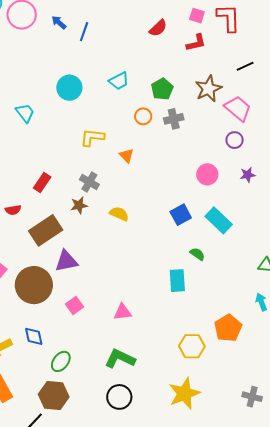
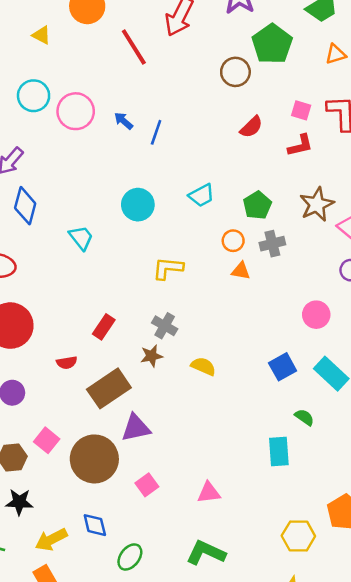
orange triangle: (127, 156) -> (241, 271), moved, turned -35

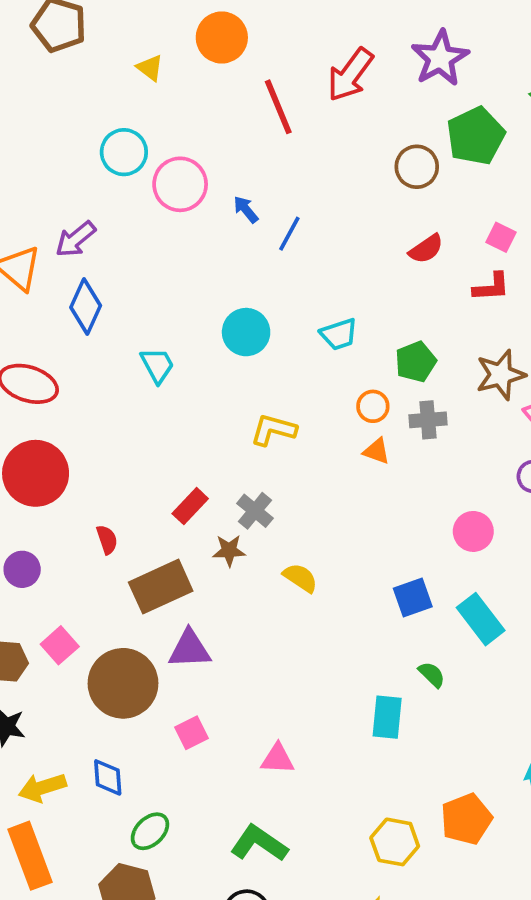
red rectangle: (104, 327) -> (190, 506), moved
red semicircle: (67, 363) -> (107, 540), turned -108

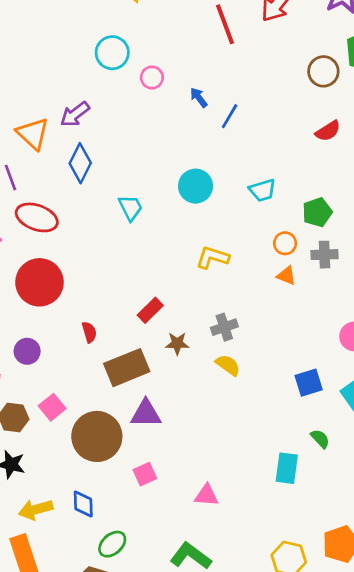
pink circle: (180, 184) -> (152, 77), size x0.6
gray cross: (255, 511) -> (224, 327), moved, turned 30

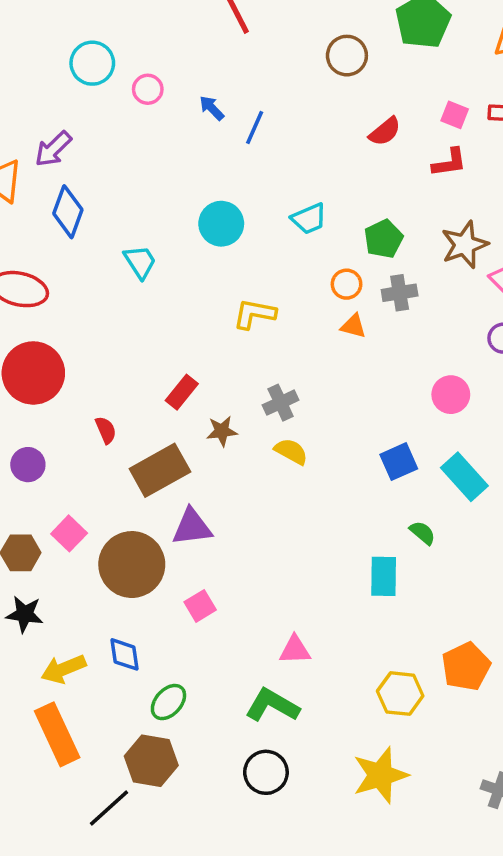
brown circle: (323, 71) -> (347, 56), moved
pink triangle: (206, 495) -> (295, 650), moved

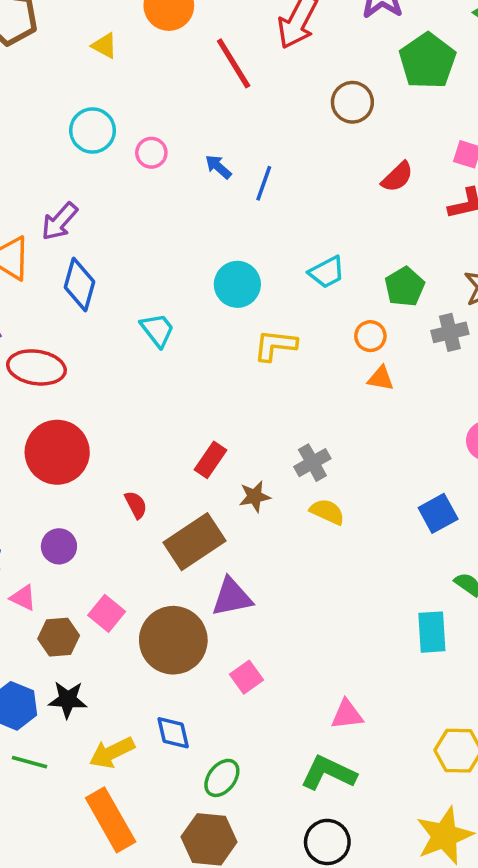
gray cross: (400, 293) -> (450, 332), moved
yellow L-shape: (254, 314) -> (275, 345), moved

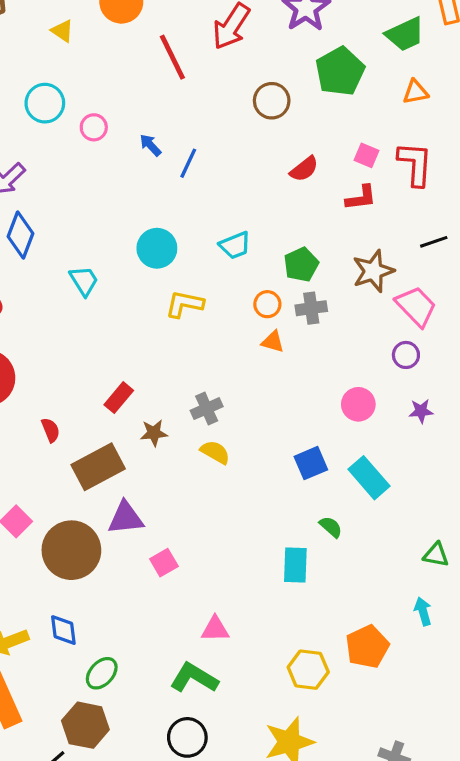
gray cross: (450, 332) -> (311, 308), moved
pink square: (247, 677) -> (164, 563), moved

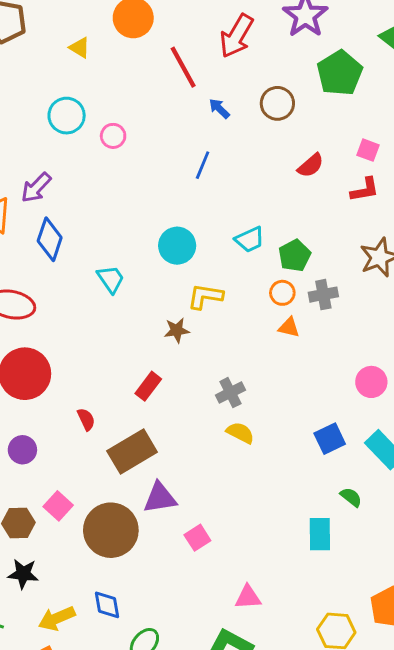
blue arrow: (150, 145) -> (219, 109), moved
green pentagon: (301, 265) -> (295, 256), moved
brown star: (154, 433) -> (177, 330), moved

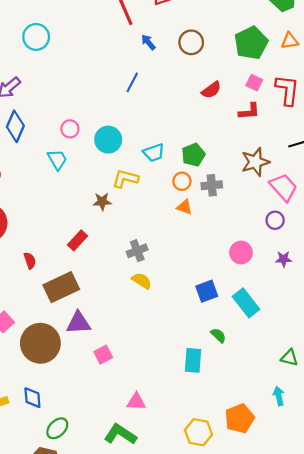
green pentagon: (340, 73) -> (251, 43), moved
pink circle: (113, 136) -> (70, 129), moved
cyan trapezoid: (250, 239) -> (154, 153), moved

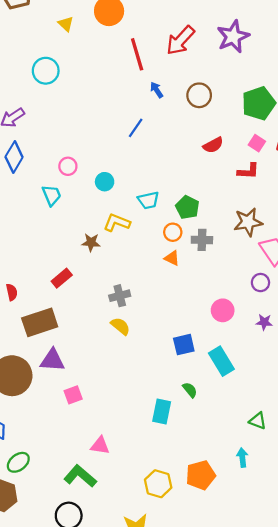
cyan circle: (108, 140) -> (105, 182), size x0.7
green pentagon: (193, 155) -> (187, 207), turned -30

